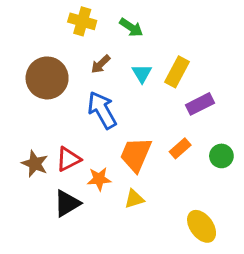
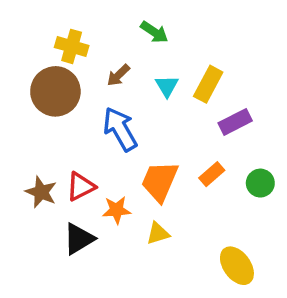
yellow cross: (82, 21) -> (72, 46), moved

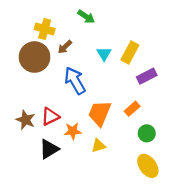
green arrow: (154, 32) -> (86, 17), moved
brown arrow: (118, 75) -> (65, 47), moved
green circle: (260, 183) -> (147, 133), moved

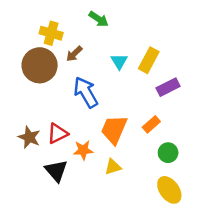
black triangle: (49, 149) -> (56, 171), turned -40

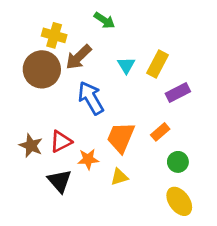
brown arrow: (74, 54) -> (79, 57), size x1.5

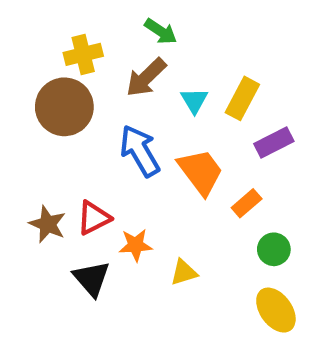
yellow cross: (54, 35) -> (83, 54), turned -30
brown arrow: (79, 57) -> (146, 78), moved
orange trapezoid: (121, 137) -> (201, 172), moved, turned 120

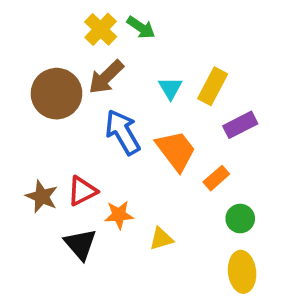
yellow cross: (83, 54) -> (101, 29), moved, turned -32
brown arrow: (146, 78) -> (106, 77), moved
yellow ellipse: (276, 310) -> (242, 272), turned 30

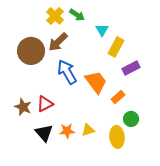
cyan triangle: (170, 88) -> (102, 30), moved
orange star: (119, 215) -> (67, 131), moved
yellow ellipse: (242, 272) -> (117, 137), moved

